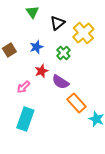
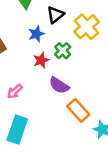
blue star: (36, 47) -> (36, 34), moved
red star: (41, 71) -> (41, 60), moved

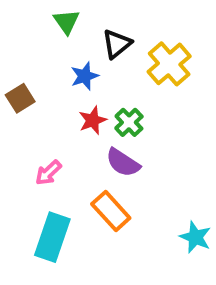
green cross: (63, 51) -> (129, 122), moved
orange rectangle: (78, 110) -> (111, 211), moved

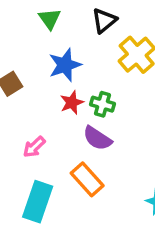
black triangle: (117, 44) -> (104, 21), moved
blue star: (85, 76) -> (65, 65), size x1.4
green cross: (129, 122) -> (103, 104), turned -30

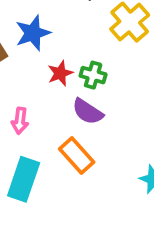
blue star: (65, 65) -> (33, 33), moved
pink arrow: (34, 147) -> (20, 121), turned -40

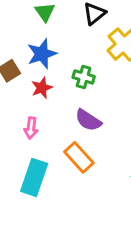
red star: (60, 73) -> (42, 88), moved
green cross: (93, 75) -> (84, 77), moved

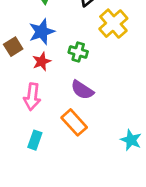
pink arrow: (31, 128) -> (32, 97), size x1.4
cyan rectangle: (34, 177) -> (35, 140), size x0.6

